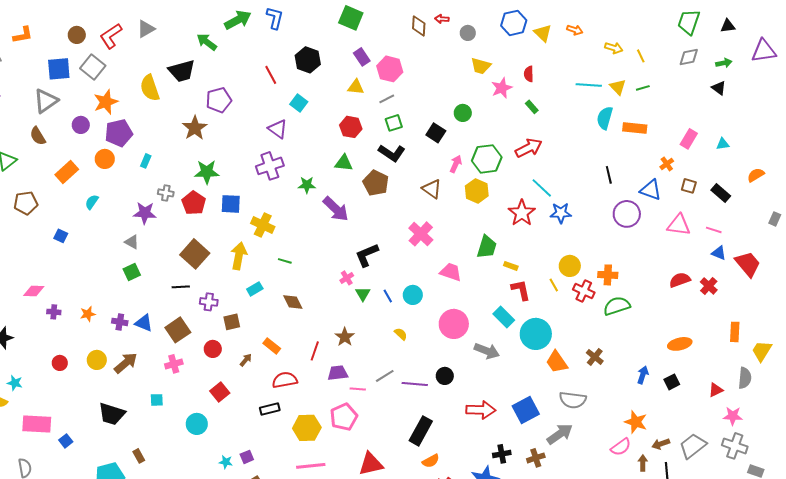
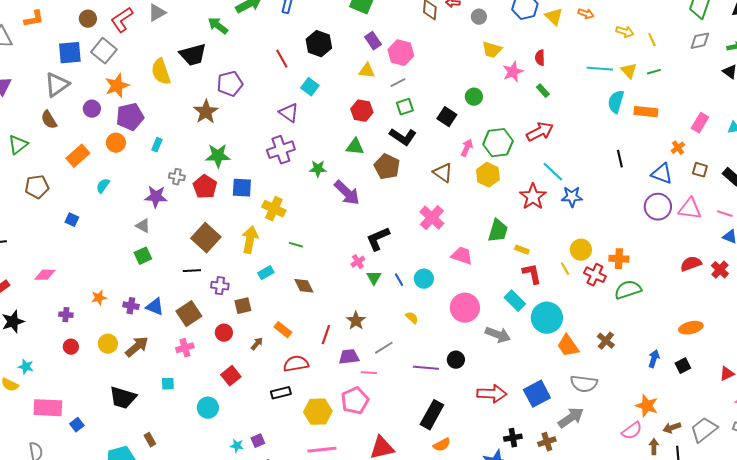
purple circle: (627, 214) -> (658, 207), moved
purple cross: (54, 312) -> (66, 315), moved
gray line: (385, 376) -> (384, 348), moved

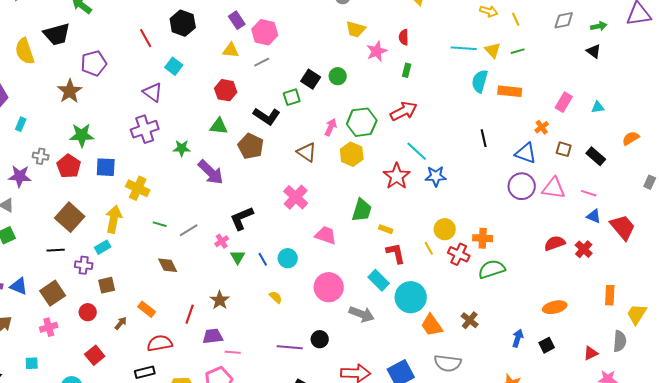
green rectangle: (543, 91) -> (407, 70), turned 56
green square: (405, 107) -> (292, 97), moved
black square: (447, 117) -> (311, 79), moved
cyan rectangle: (266, 273) -> (103, 247), moved
gray line: (384, 348) -> (189, 230), moved

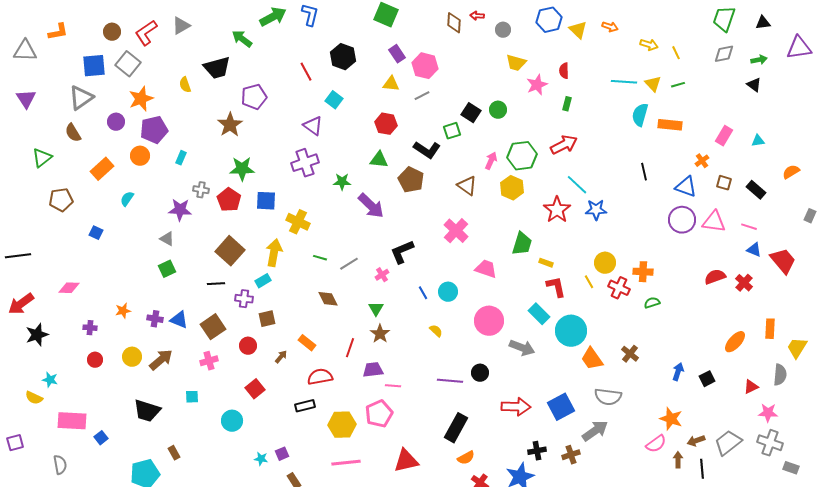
yellow semicircle: (25, 51) -> (185, 85), size x0.6
green triangle: (238, 257) -> (376, 309), moved
green semicircle: (492, 269) -> (652, 303), size x0.6
orange ellipse: (555, 307) -> (735, 342), moved, turned -35

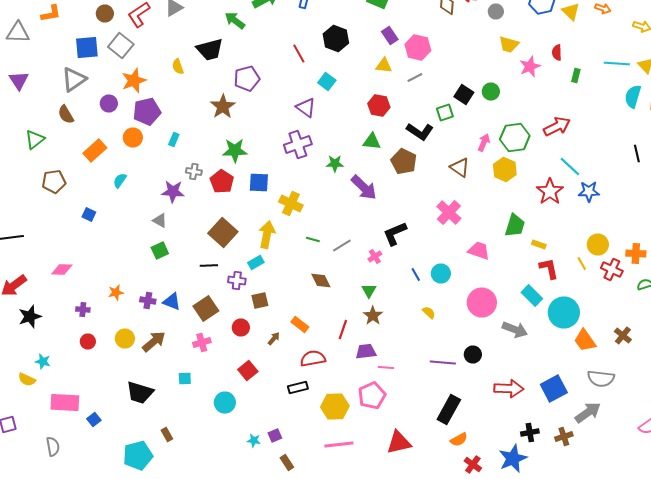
green rectangle: (567, 104) -> (576, 76), moved

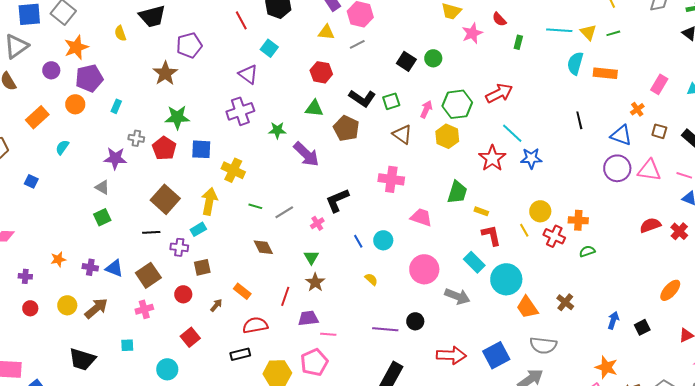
red semicircle: (557, 52) -> (499, 19), turned -42
green square: (445, 112) -> (391, 101), moved
pink cross: (449, 212) -> (391, 179), turned -35

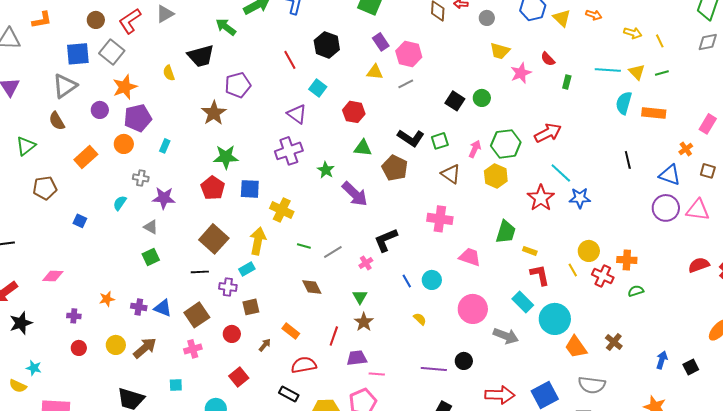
red hexagon: (321, 72) -> (354, 112), moved
green star: (277, 130) -> (326, 170), turned 30
gray cross: (136, 138) -> (141, 178), moved
cyan semicircle: (62, 147) -> (120, 203), moved
black rectangle: (240, 354) -> (289, 394), turned 42

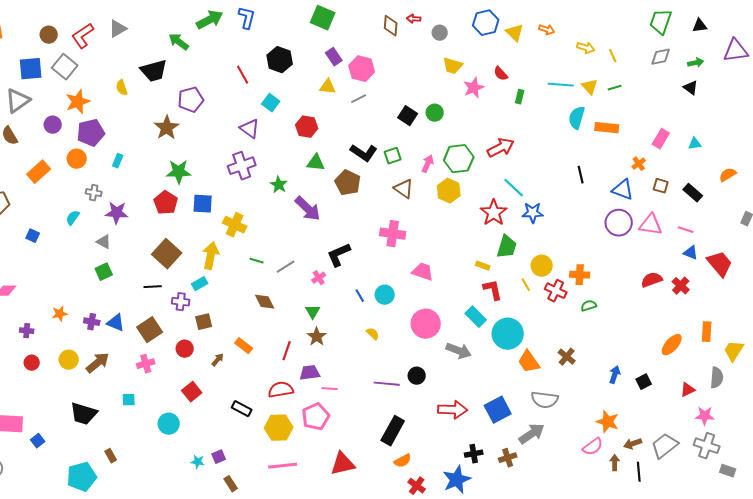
green trapezoid: (506, 232) -> (507, 247), moved
red semicircle: (304, 365) -> (281, 390), moved

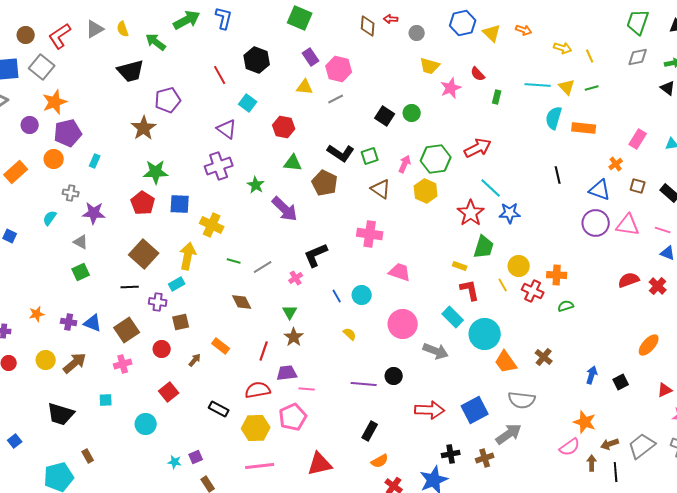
yellow semicircle: (122, 88) -> (123, 29), moved
black rectangle: (393, 431) -> (370, 431), size x0.7

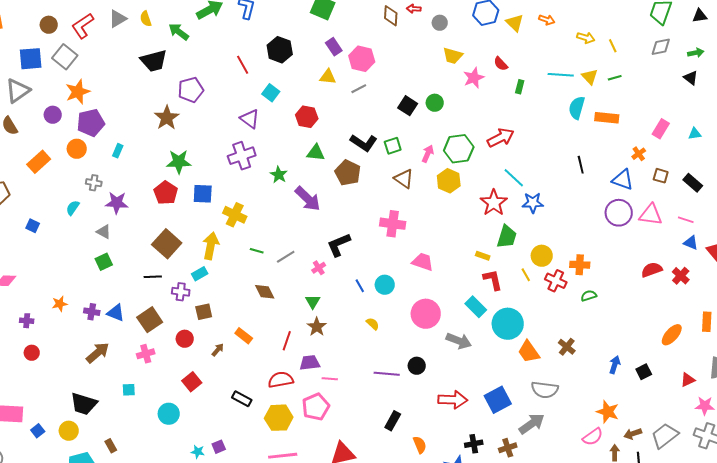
yellow circle: (46, 360) -> (69, 431), moved
orange semicircle: (380, 461) -> (420, 445), moved, turned -84

